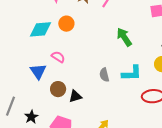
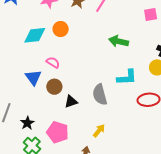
green arrow: (124, 37) -> (119, 41), turned -42
gray semicircle: (104, 75) -> (100, 95), moved, size x1.5
brown circle: (58, 89) -> (54, 87), moved

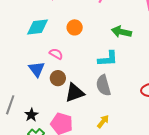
orange circle: (61, 29) -> (75, 27), moved
cyan L-shape: (127, 77) -> (108, 59), moved
black triangle: (71, 102) -> (75, 93), size x1.5

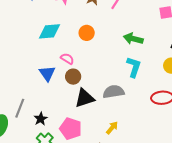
cyan L-shape: (108, 59) -> (134, 67), moved, turned -70
brown circle: (58, 78) -> (73, 77), moved
gray semicircle: (103, 85) -> (114, 92), turned 95

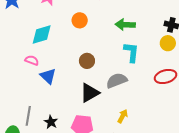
orange circle: (87, 33) -> (80, 20), moved
pink semicircle: (67, 59) -> (32, 60), moved
brown circle: (73, 77) -> (87, 61), moved

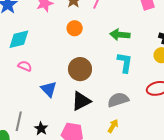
cyan diamond: (42, 35) -> (19, 39), moved
brown circle: (87, 61) -> (80, 69), size x1.5
blue triangle: (48, 76) -> (49, 89), moved
gray semicircle: (117, 81) -> (118, 100), moved

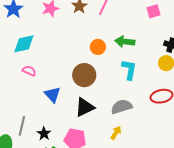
orange circle: (75, 28) -> (98, 47), moved

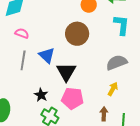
black triangle: (85, 107) -> (66, 72), moved, turned -30
gray line: (22, 126) -> (23, 60), moved

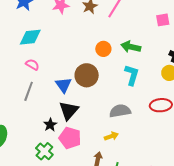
blue triangle: (47, 55) -> (63, 85), moved
yellow arrow: (113, 89) -> (111, 136), turned 32
black star: (41, 95) -> (50, 125), moved

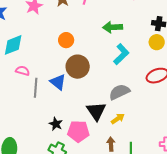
orange circle: (103, 49) -> (66, 40), moved
cyan L-shape: (132, 75) -> (121, 54), turned 45
gray line: (29, 91) -> (36, 88), moved
black triangle: (69, 111) -> (96, 111), moved

